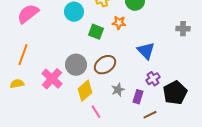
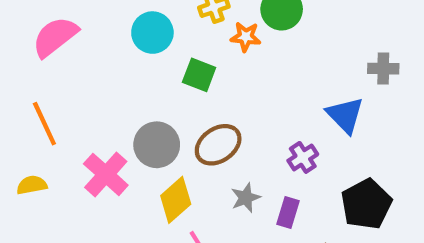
orange star: (119, 23) -> (246, 37), moved
blue triangle: (146, 51) -> (345, 115), moved
orange line: (23, 55) -> (44, 124), turned -45
purple cross: (153, 79) -> (303, 157), moved

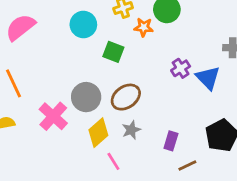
purple cross: (303, 157) -> (181, 68), moved
gray star: (246, 198) -> (131, 130), moved

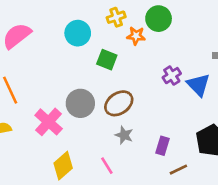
gray star: (131, 130) -> (124, 135), turned -30
yellow diamond: (98, 133) -> (63, 166), moved

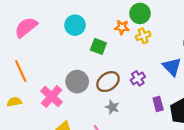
yellow cross: (116, 17) -> (143, 36), moved
purple cross: (172, 76) -> (138, 78), moved
purple rectangle: (163, 146) -> (158, 104), moved, turned -32

